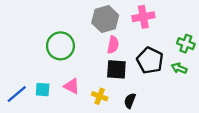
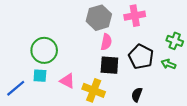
green circle: (60, 46) -> (44, 50), moved
cyan square: (43, 90) -> (40, 76), moved
yellow cross: (100, 96) -> (94, 90), size x1.5
black semicircle: (130, 101) -> (137, 95), moved

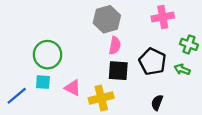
pink cross: (135, 16) -> (163, 17), moved
yellow cross: (94, 90) -> (101, 98), turned -35
black semicircle: (137, 95) -> (157, 103), moved

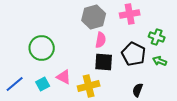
pink cross: (163, 17) -> (130, 14), moved
green cross: (189, 44) -> (157, 37), moved
cyan square: (43, 82) -> (43, 84), moved, turned -32

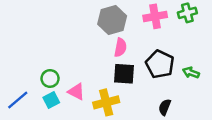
green cross: (157, 37) -> (187, 13), moved, turned -35
green circle: (42, 48) -> (50, 79), moved, size x0.6

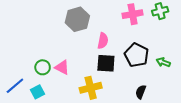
gray hexagon: (112, 20) -> (77, 19), moved
pink triangle: (76, 92) -> (62, 67), moved
cyan square: (51, 100) -> (37, 92), moved

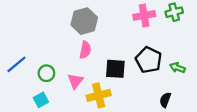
pink semicircle: (103, 41) -> (85, 50), moved
pink triangle: (62, 67) -> (75, 81), moved, turned 42
blue line: (15, 86) -> (16, 64), moved
black semicircle: (141, 92) -> (165, 100), moved

